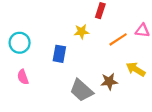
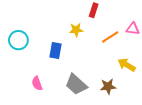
pink semicircle: (23, 77) -> (37, 83), moved
brown star: (109, 81) -> (108, 86), moved

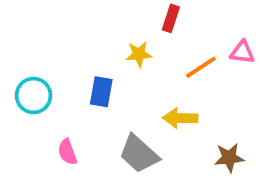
cyan circle: (18, 40) -> (34, 96), moved
yellow arrow: (127, 65) -> (180, 118), moved, turned -30
brown star: (108, 86) -> (229, 158), moved

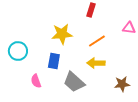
yellow star: (139, 54) -> (62, 34), moved, size x1.5
orange line: (201, 67) -> (97, 41), moved
blue rectangle: (101, 92) -> (54, 61), moved

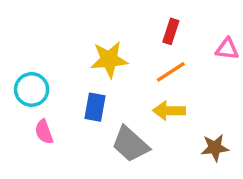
red rectangle: (91, 10) -> (171, 31), moved
pink semicircle: (36, 81) -> (44, 132), moved

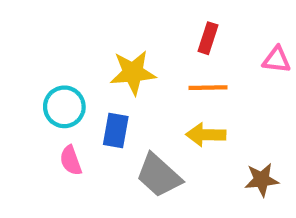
orange line: (171, 72) -> (208, 88), turned 32
cyan circle: (32, 90) -> (64, 107), moved
pink semicircle: (44, 132) -> (71, 160), moved

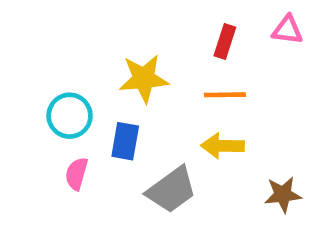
pink triangle: (277, 60) -> (287, 30), moved
pink semicircle: (71, 160) -> (76, 174), turned 36
gray trapezoid: (159, 175) -> (172, 190), turned -78

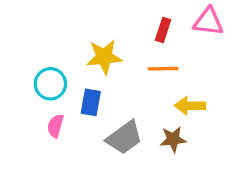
pink triangle: (287, 30) -> (208, 22), size x1.4
yellow arrow: (223, 146) -> (190, 106), moved
brown star: (283, 195) -> (173, 139), moved

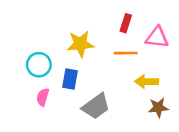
pink triangle: (208, 22) -> (157, 37), moved
brown star: (173, 139) -> (158, 108), moved

